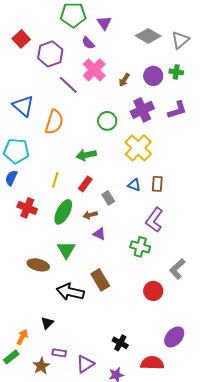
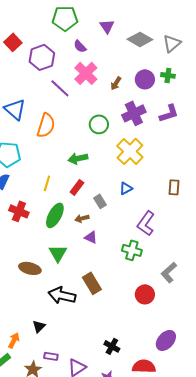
purple triangle: (104, 23) -> (107, 26), moved
brown rectangle: (157, 184) -> (174, 187), moved
blue triangle: (134, 185) -> (126, 188), turned -48

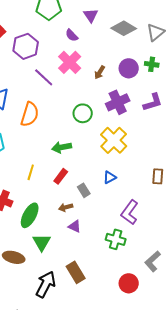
purple semicircle: (80, 46) -> (72, 35), moved
green ellipse: (55, 215) -> (30, 215), moved
black arrow: (62, 295) -> (46, 284), turned 104

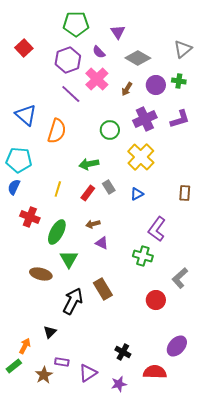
gray diamond: (124, 28) -> (138, 58), moved
purple hexagon: (26, 46) -> (68, 60), moved
gray rectangle: (84, 190) -> (109, 187), moved

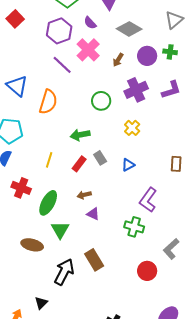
yellow cross: (141, 157) -> (132, 128), size x0.6

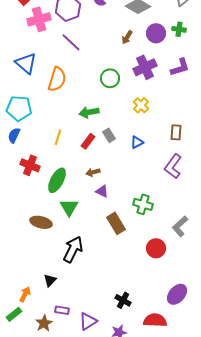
pink cross: (88, 50) -> (39, 19), moved, turned 30
brown rectangle: (176, 164) -> (176, 132), moved
purple L-shape: (148, 200) -> (173, 166), moved
brown rectangle: (94, 260) -> (116, 223), moved

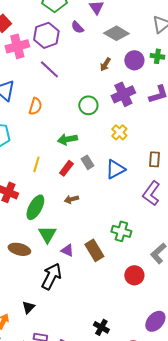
orange semicircle: (57, 79) -> (35, 106), size x0.7
blue triangle: (137, 142) -> (115, 169), size x1.5
purple triangle: (102, 191) -> (67, 250), moved

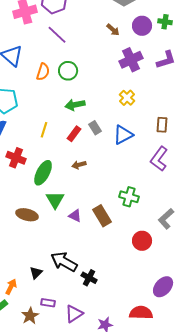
brown arrow: (105, 64) -> (113, 30), turned -80
green circle: (88, 105) -> (68, 71), moved
black arrow: (51, 276) -> (64, 262), moved, turned -88
black cross: (101, 327) -> (89, 278), moved

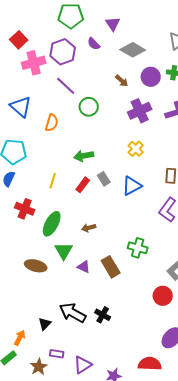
green circle: (68, 71) -> (89, 107), moved
brown arrow: (79, 165) -> (89, 228), moved
red circle: (142, 241) -> (163, 296), moved
black cross: (89, 278) -> (103, 315), moved

